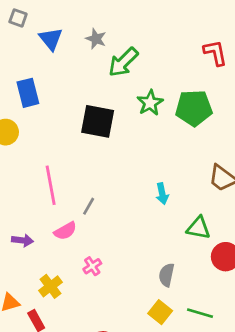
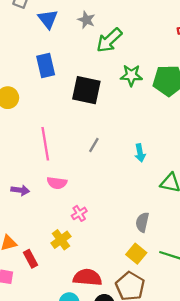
blue rectangle: (28, 93) -> (46, 65), moved
green star: (150, 103) -> (131, 75), turned 30
gray line: (89, 206) -> (94, 145), moved
pink semicircle: (65, 231) -> (57, 183), turned 36
yellow cross: (50, 286) -> (61, 240), moved

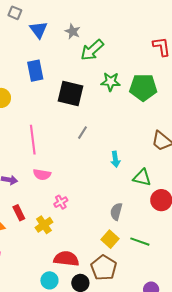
gray line: (94, 145) -> (82, 133), moved
cyan arrow: (140, 153) -> (115, 159), moved
red rectangle: (30, 259) -> (19, 213), moved

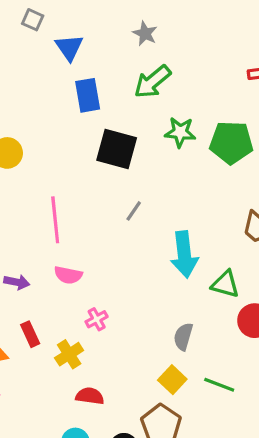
gray star: (73, 31) -> (145, 33), moved
blue rectangle: (35, 71) -> (88, 95), moved
cyan arrow: (115, 159) -> (184, 254), size x1.8
red semicircle: (66, 259) -> (90, 396), moved, size x0.7

